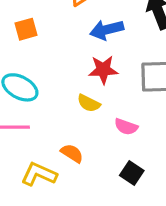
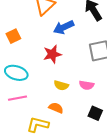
red star: (103, 70) -> (52, 54), moved
yellow semicircle: (89, 103) -> (61, 85), moved

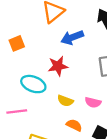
cyan ellipse: (16, 73) -> (33, 84), moved
orange semicircle: (56, 108) -> (74, 125), moved

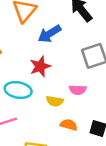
pink semicircle: (93, 102) -> (78, 90), moved

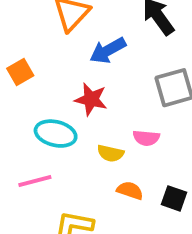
red star: (40, 66) -> (91, 99), turned 30

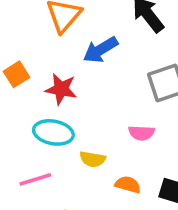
red star: (91, 99) -> (61, 89), moved
yellow semicircle: (111, 153) -> (93, 159), moved

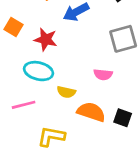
orange square: (17, 74) -> (14, 27), turned -30
orange semicircle: (128, 185) -> (91, 112), size x1.5

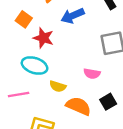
orange square: (14, 27) -> (24, 19), moved
black square: (123, 118) -> (108, 102), moved, turned 35

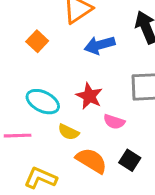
red star: (43, 38) -> (89, 96), moved
black square: (108, 102) -> (130, 160), turned -35

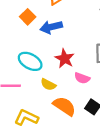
blue arrow: (100, 45) -> (51, 27), moved

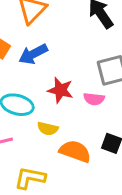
pink semicircle: (82, 78) -> (94, 99), moved

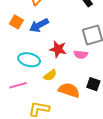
yellow semicircle: (48, 129) -> (50, 75), turned -48

